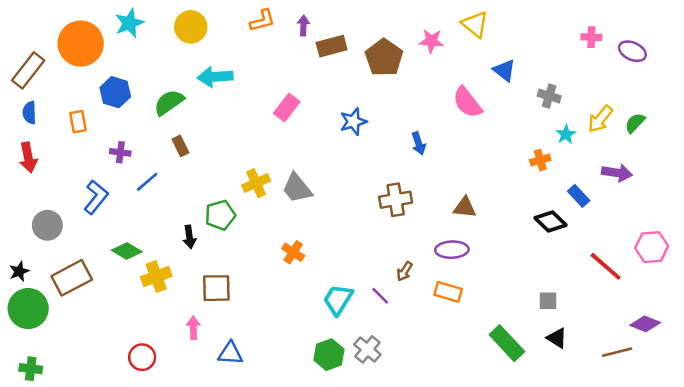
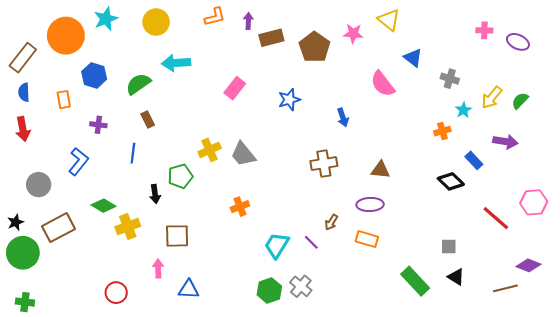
blue line: (147, 182) -> (133, 153), moved, turned -42
orange cross: (293, 252) -> (240, 207), turned 36

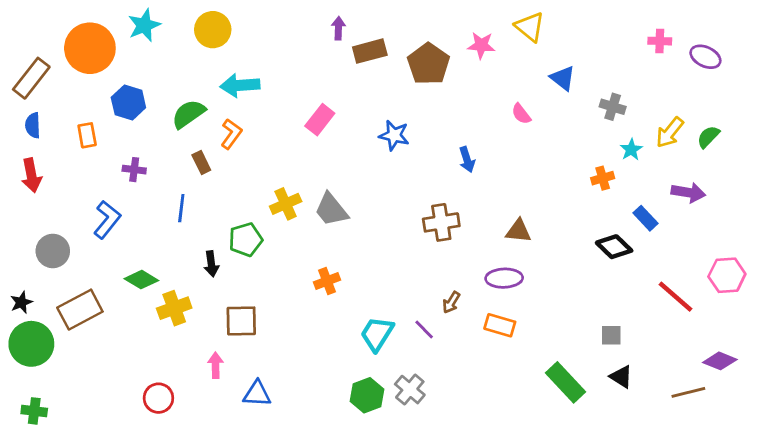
orange L-shape: (215, 17) -> (231, 134), moved, turned -40
pink semicircle: (383, 84) -> (521, 114), size x0.6
blue star: (289, 100) -> (394, 135), turned 30

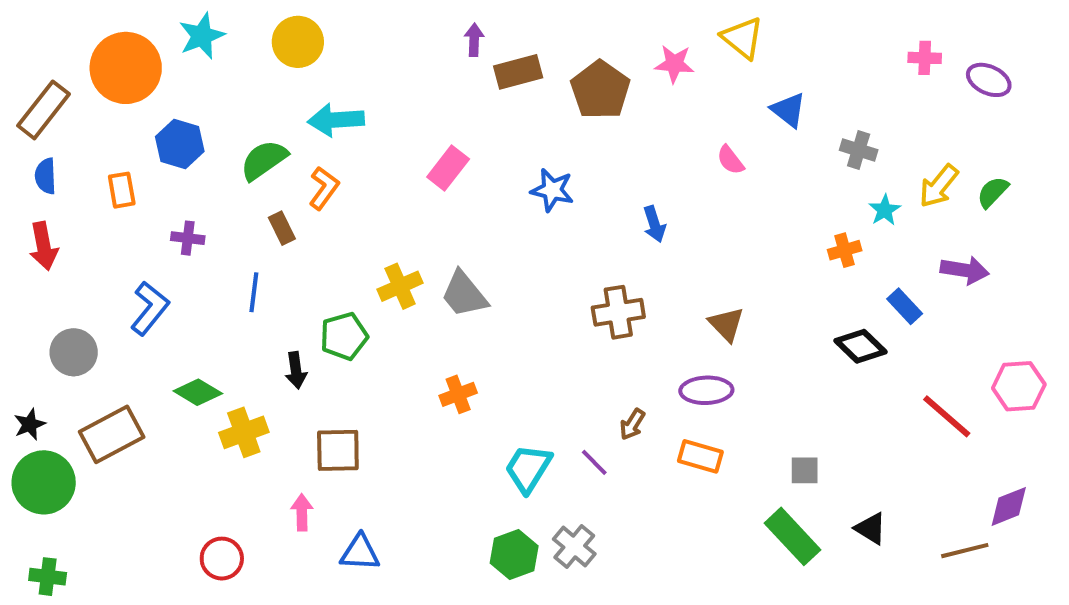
brown triangle: (518, 231) -> (726, 324), turned 40
gray square: (611, 335) -> (805, 470), moved
purple diamond: (720, 361) -> (1009, 506), turned -44

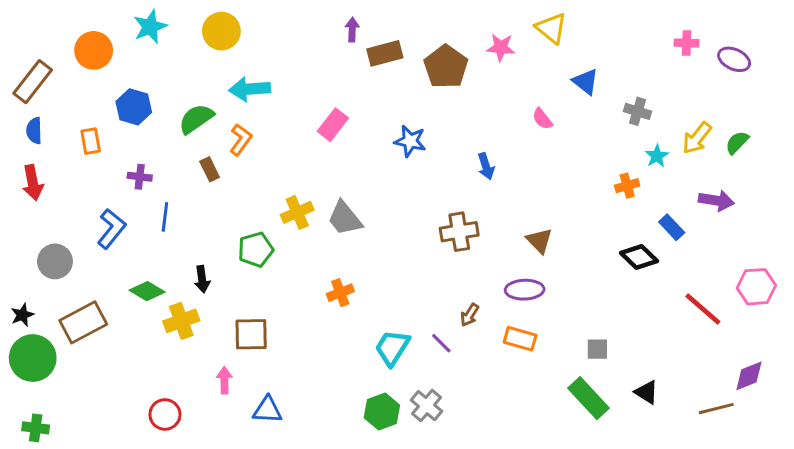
orange circle: (126, 68) -> (94, 50), size x0.7
blue line: (254, 292) -> (165, 217), moved
black arrow: (296, 370) -> (202, 279), moved

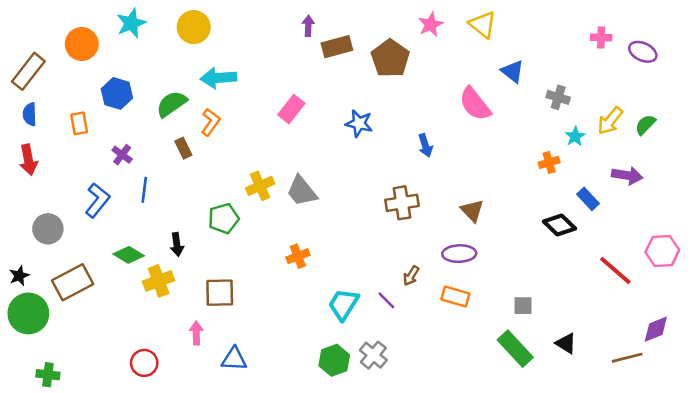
pink star: (501, 47) -> (431, 24), moved, turned -30
pink semicircle: (542, 119) -> (475, 104), size x1.8
purple cross: (140, 177) -> (122, 155), turned 30
green cross: (36, 428) -> (48, 375), moved

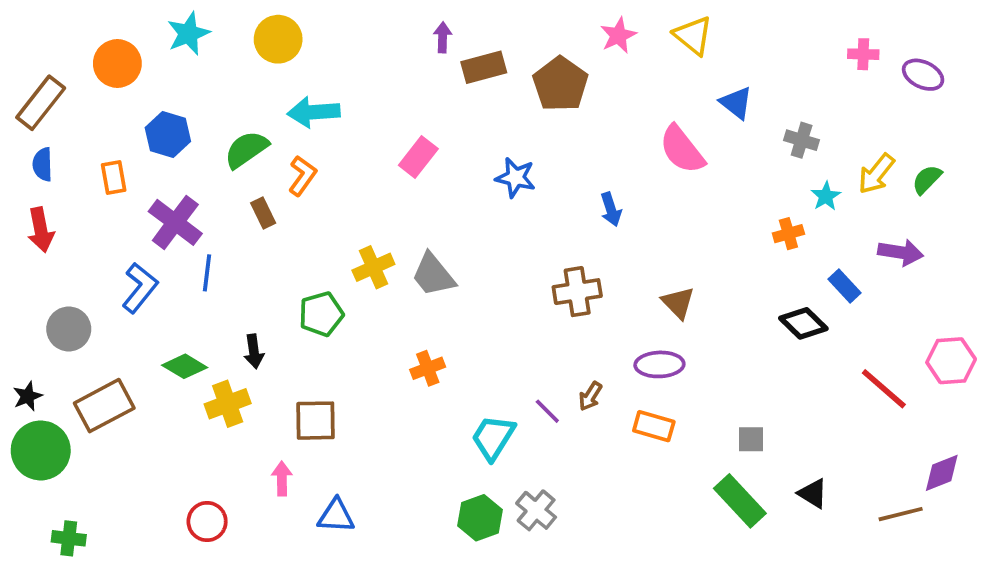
purple cross: (122, 155) -> (175, 222), size x1.8
purple line: (386, 300) -> (547, 411), moved

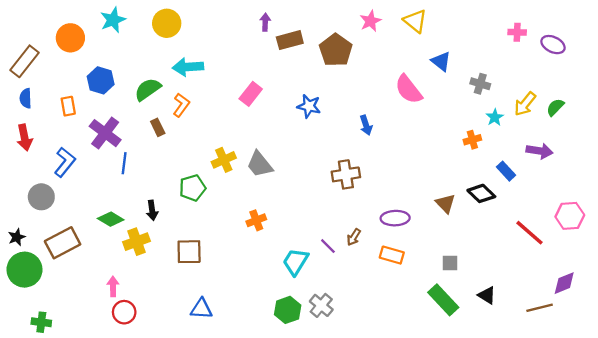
blue L-shape: (140, 288) -> (65, 162), moved
brown triangle: (678, 303) -> (446, 204), moved
pink arrow: (282, 479) -> (113, 286), moved

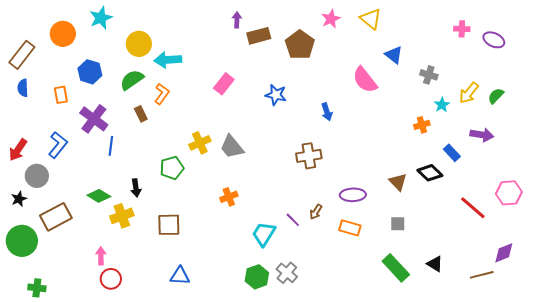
yellow circle: (167, 23) -> (139, 44), moved
red arrow: (24, 137) -> (18, 150), moved, turned 45
black star: (17, 237) -> (19, 199), moved
gray square: (450, 263) -> (398, 224), moved

